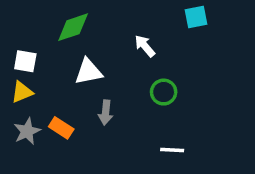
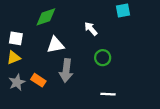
gray arrow: (106, 113) -> (66, 71), size x1.5

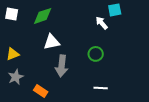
white arrow: (91, 29) -> (102, 23), moved
white square: (16, 38) -> (12, 14), moved
orange rectangle: (38, 80) -> (41, 91), moved

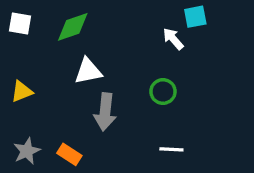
gray star: (16, 77) -> (27, 151), moved

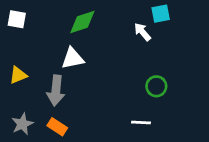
green diamond: (73, 27) -> (82, 22), moved
green circle: (163, 92) -> (156, 86), moved
gray arrow: (105, 112) -> (56, 90), moved

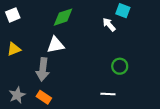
cyan square: (161, 14) -> (123, 11), turned 32
white square: (17, 19) -> (13, 15), turned -32
yellow triangle: (18, 75) -> (14, 49), moved

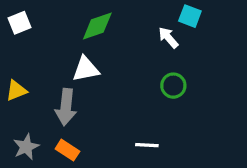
yellow triangle: (14, 49) -> (16, 91), moved
green circle: (120, 66) -> (173, 86), moved
white line: (108, 94) -> (147, 145), moved

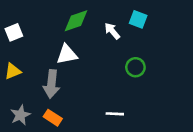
cyan square: (190, 16) -> (138, 19), moved
white square: (20, 23) -> (14, 32), moved
white arrow: (168, 38) -> (112, 31), moved

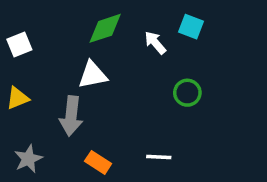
orange rectangle: (53, 118) -> (98, 162), moved

